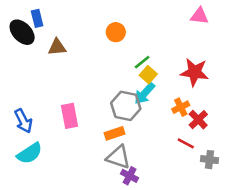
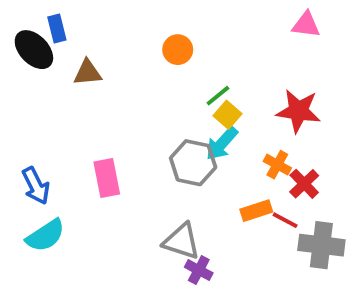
orange cross: (181, 107) -> (277, 165), turned -35
orange rectangle: (115, 133) -> (256, 211), moved
gray cross: (209, 160) -> (321, 245), size x1.6

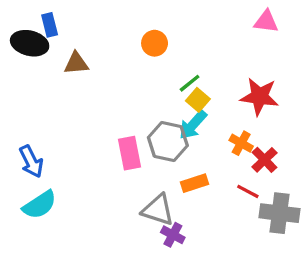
black ellipse: (34, 50) -> (30, 43), turned -32
pink rectangle: (107, 178) -> (130, 153), moved
orange rectangle: (256, 211) -> (195, 183), moved

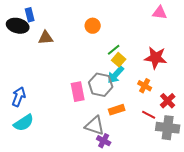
red cross: (264, 160) -> (168, 101), moved
blue arrow: (31, 162) -> (19, 97), turned -132

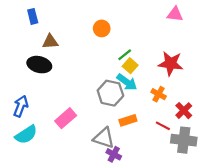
black ellipse: (18, 26) -> (39, 65), moved
cyan arrow: (116, 75) -> (127, 82), turned -96
pink rectangle: (78, 92) -> (66, 118), moved, turned 60

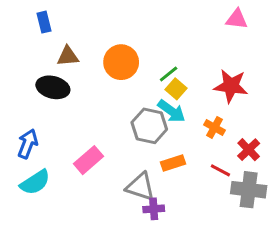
orange circle: (102, 28) -> (121, 62), moved, size x1.5
purple cross: (114, 154) -> (154, 209), turned -32

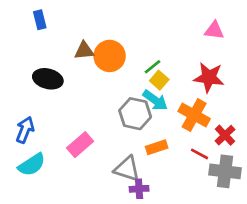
pink triangle: (237, 19) -> (214, 30), moved
brown triangle: (68, 56) -> (84, 51), moved
orange cross: (215, 127) -> (194, 115), size x1.6

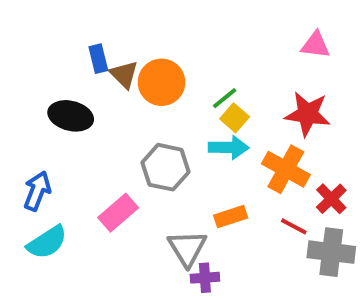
blue rectangle: (40, 20) -> (98, 59), moved
brown triangle: (84, 51) -> (124, 74), turned 50
cyan arrow: (155, 100) -> (229, 147), turned -35
gray hexagon: (135, 114) -> (165, 167), moved
gray triangle: (127, 169) -> (187, 248), turned 40

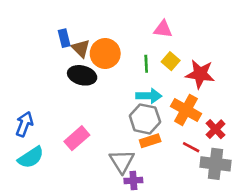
pink triangle: (315, 45) -> (163, 29), moved
green line: (225, 98) -> (146, 64), turned -54
black ellipse: (71, 116) -> (82, 75), moved
yellow square: (235, 118) -> (171, 61), moved
gray hexagon: (165, 167) -> (145, 119), moved

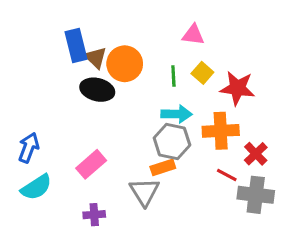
blue rectangle: (64, 38) -> (76, 45), size x1.5
orange cross: (186, 110) -> (221, 131), turned -32
orange rectangle: (150, 141) -> (163, 167), moved
purple cross: (133, 181) -> (94, 215), moved

